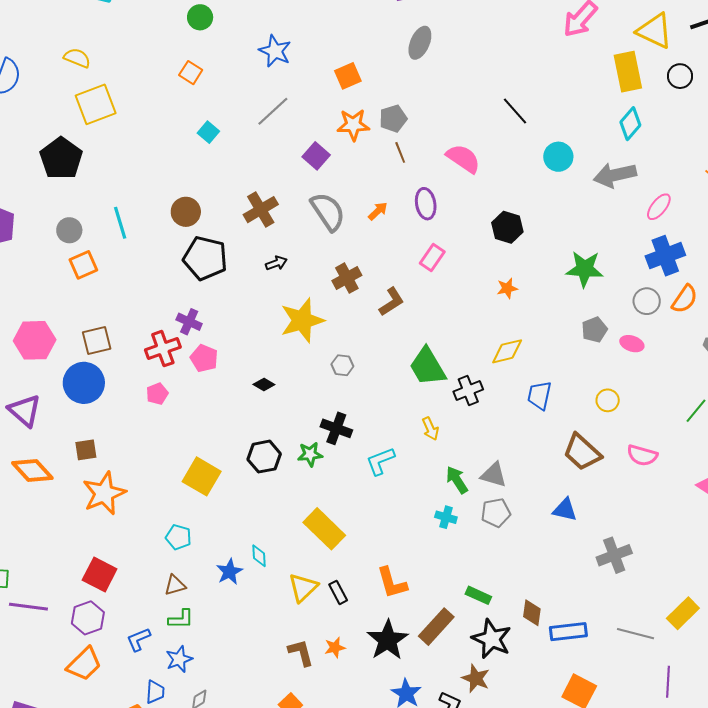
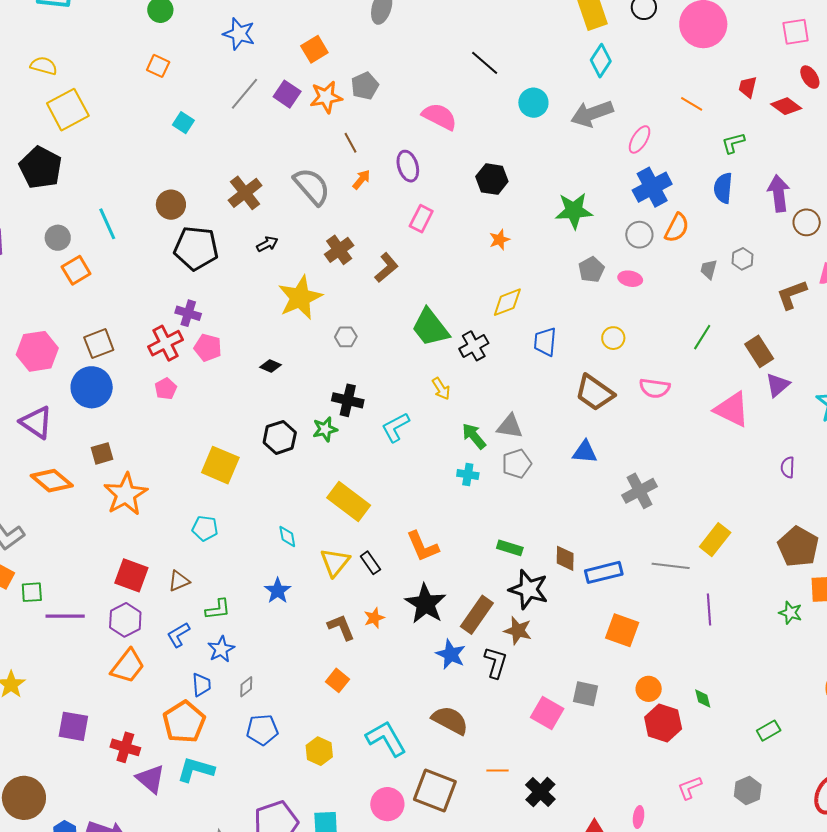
brown line: (400, 152) -> (350, 143), moved
purple square: (316, 156) -> (287, 94), moved
blue star: (230, 572) -> (278, 591), moved
brown triangle: (175, 585) -> (179, 581), moved
brown rectangle: (436, 627) -> (477, 615), moved

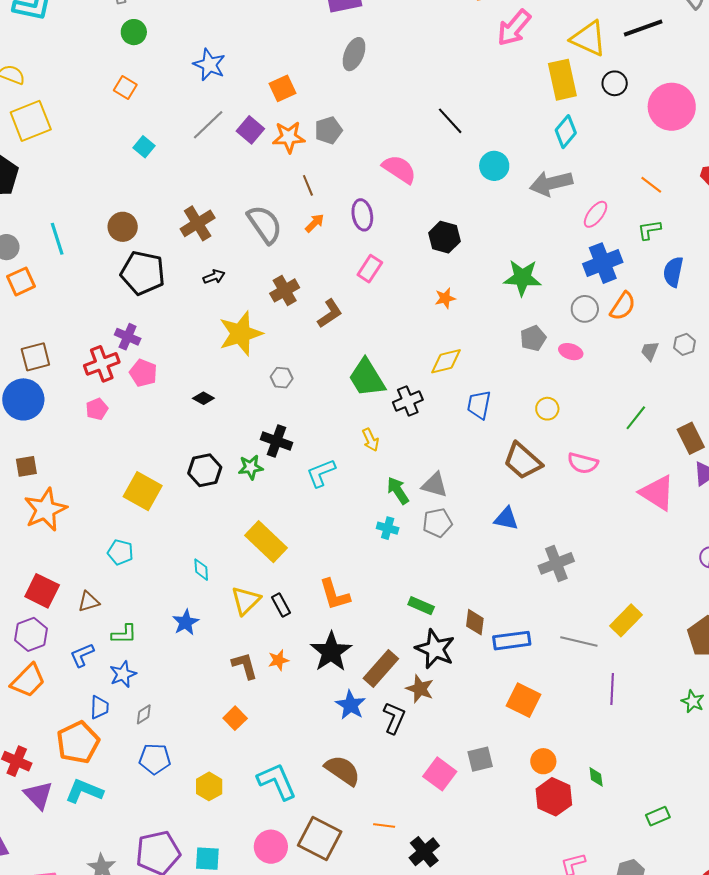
green L-shape: (733, 143) -> (649, 230), moved
gray square: (586, 694) -> (480, 759), turned -32

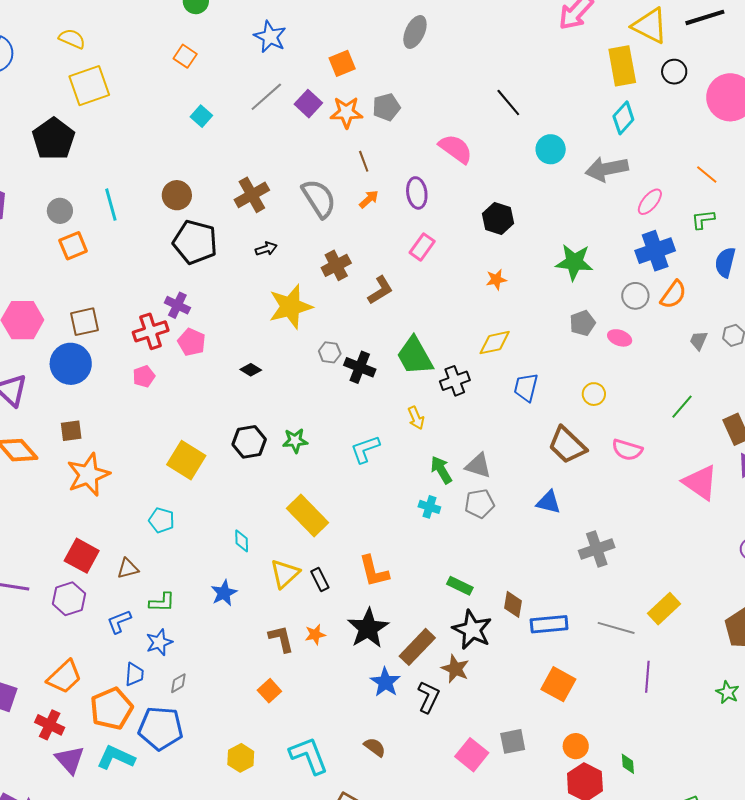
black cross: (276, 441) -> (360, 367), moved
orange trapezoid: (28, 681) -> (64, 677), moved
blue pentagon: (155, 759) -> (161, 728), moved, size x1.4
brown semicircle: (342, 770) -> (375, 747), size x0.6

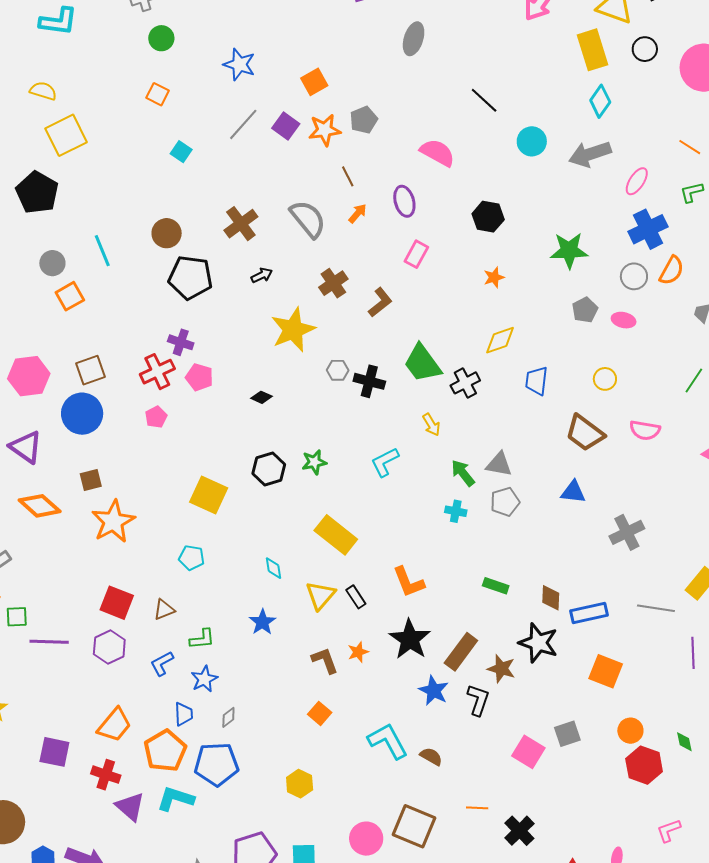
gray ellipse: (415, 32) -> (414, 39), moved
black star: (472, 630) -> (538, 643), moved
cyan L-shape: (309, 756) -> (388, 741), moved

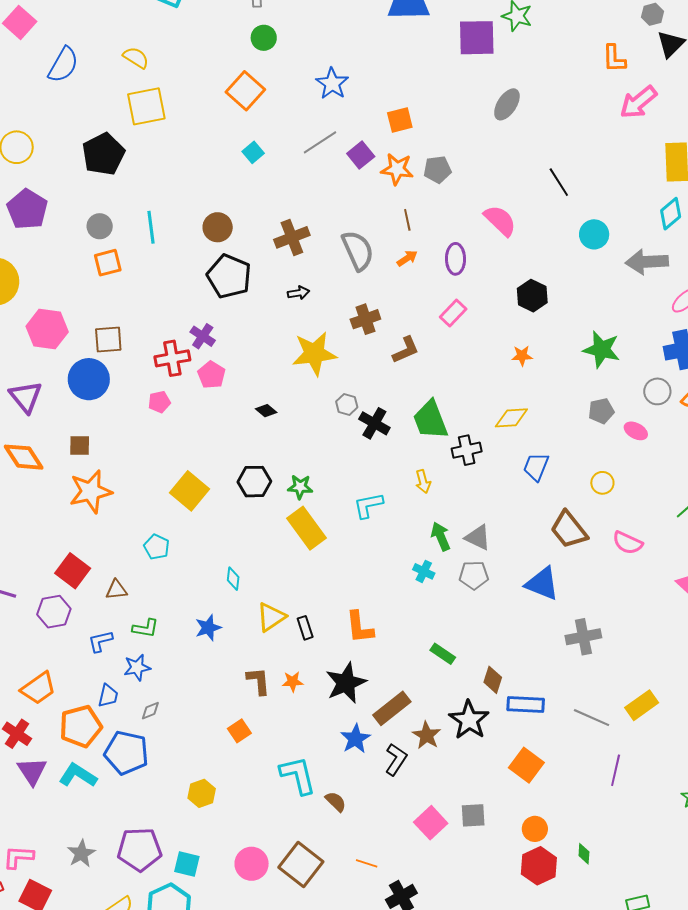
orange square: (158, 94) -> (245, 91), size x1.6
blue triangle: (573, 492) -> (542, 584), size x1.4
yellow rectangle: (336, 535) -> (307, 528), moved

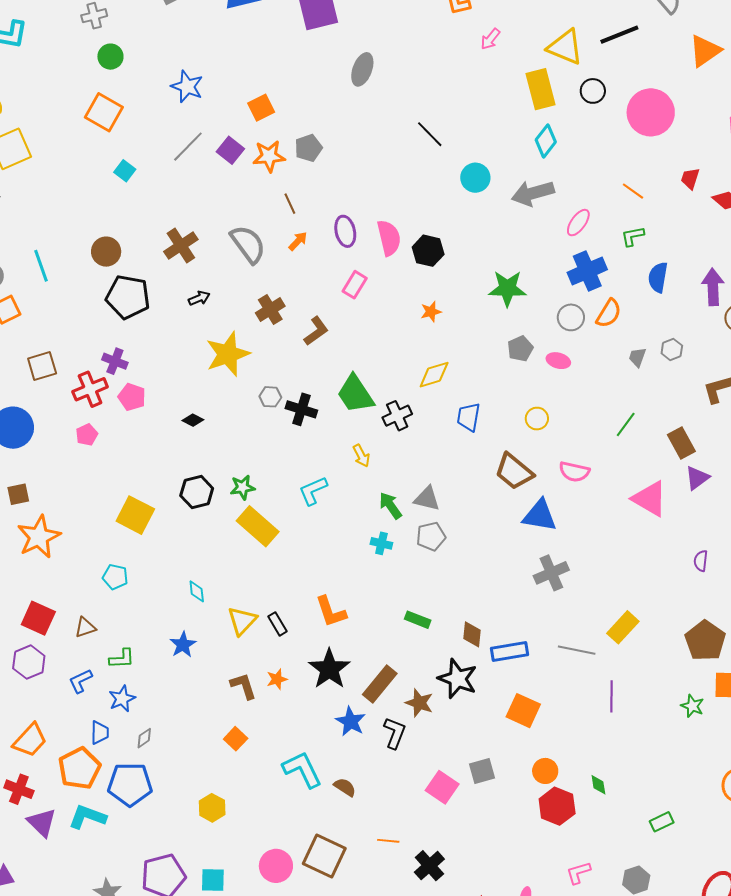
pink arrow: (638, 102) -> (490, 39), size x0.6
pink semicircle: (500, 221) -> (389, 238), moved, turned 45
brown square: (108, 339) -> (42, 366), moved
blue triangle: (542, 584) -> (540, 516), moved

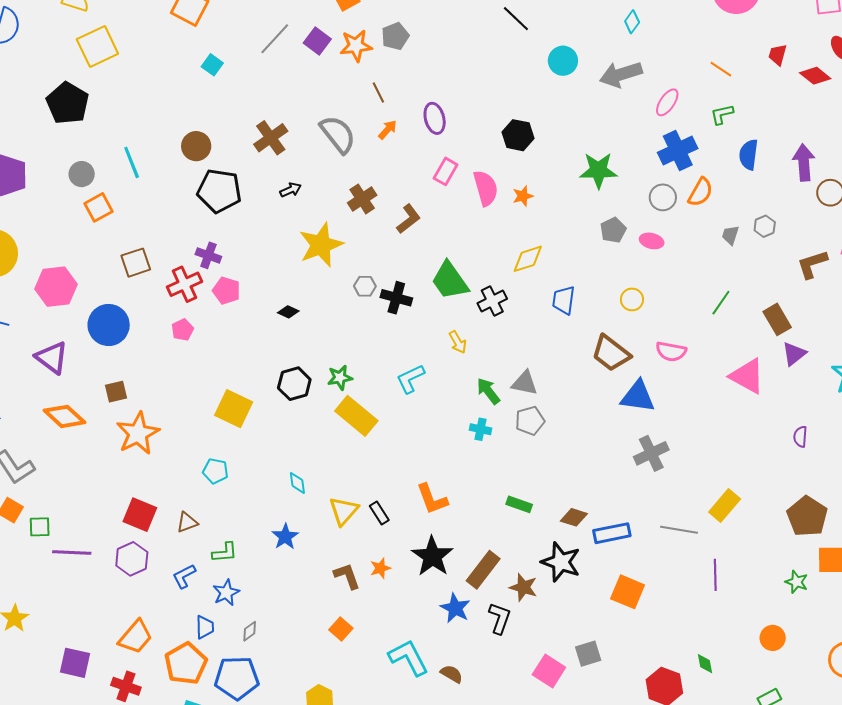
cyan diamond: (546, 141) -> (632, 22), size x0.7
pink semicircle: (389, 238) -> (486, 188), moved
brown diamond: (472, 634) -> (574, 517), turned -76
orange circle: (545, 771) -> (773, 638), moved

